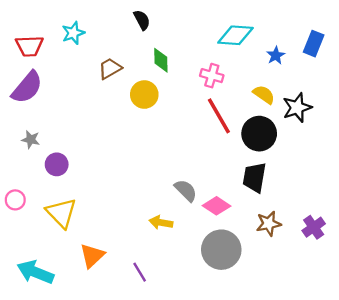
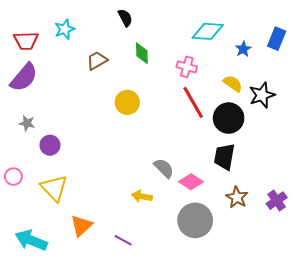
yellow circle: (144, 95) -> (127, 102), moved
brown star: (269, 224) -> (237, 197), turned -30
purple line: (140, 272) -> (123, 240), turned -30

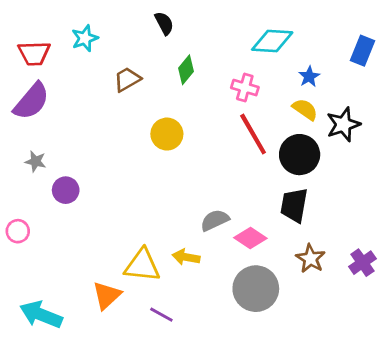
blue star: (243, 49) -> (309, 77), moved
green diamond: (142, 53) -> (186, 70), turned 40
gray semicircle: (164, 168) -> (215, 220), turned -70
yellow triangle: (54, 188) -> (142, 265), moved, turned -40

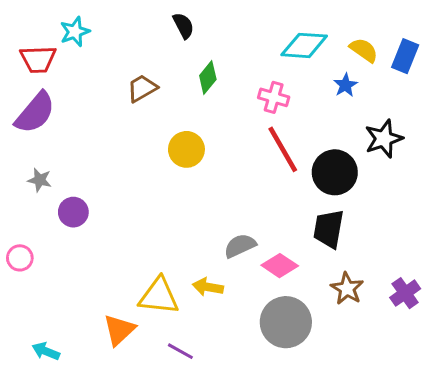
cyan star: (85, 38) -> (75, 32), moved
yellow semicircle: (305, 109) -> (364, 50), moved
cyan arrow: (41, 315) -> (46, 351), size x0.6

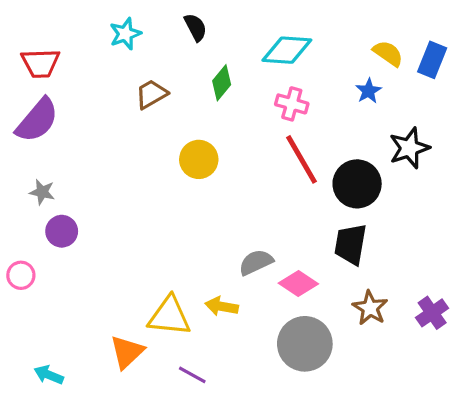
cyan star: (75, 32) -> (125, 34), moved
cyan diamond: (304, 45) -> (287, 50), moved
purple circle: (73, 212) -> (62, 231), moved

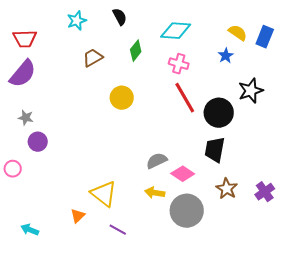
yellow arrow: (222, 306) -> (155, 193), moved
yellow triangle: (169, 316) -> (104, 194), turned 32
orange triangle: (127, 352) -> (78, 216), size x0.7

